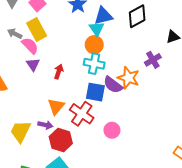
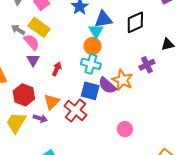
yellow rectangle: (37, 29) -> (39, 27), turned -30
pink circle: (112, 130) -> (125, 129), moved
red hexagon: (61, 140) -> (24, 95), moved

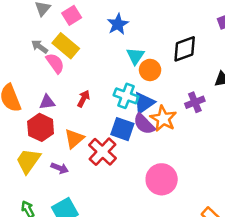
blue triangle: (103, 19) -> (144, 103), moved, turned -30
orange circle: (93, 46) -> (150, 70), moved
purple triangle: (33, 60) -> (47, 102), moved, turned 48
purple arrow: (40, 118) -> (60, 168), moved
pink circle: (125, 129) -> (162, 179), size x1.6

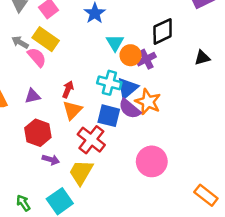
purple cross: (195, 102) -> (146, 59), moved
red hexagon: (41, 127) -> (38, 133), moved
orange triangle: (74, 139) -> (72, 110), moved
yellow trapezoid: (28, 161) -> (81, 172), moved

